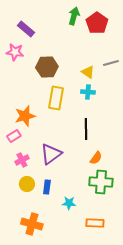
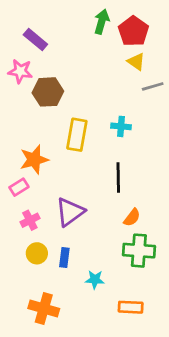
brown hexagon: (47, 67) -> (48, 92), moved
yellow triangle: (88, 72) -> (136, 62), moved

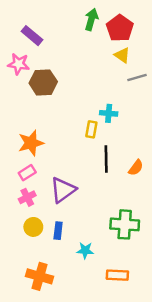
yellow rectangle: (77, 135) -> (91, 129), moved, size x0.6
pink rectangle: (19, 187) -> (27, 173), moved
orange semicircle: (132, 217) -> (136, 168), moved

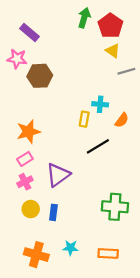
black line: (106, 159) -> (98, 146), turned 60
orange semicircle: (136, 168) -> (122, 120), moved
cyan star: (85, 250) -> (71, 248), moved

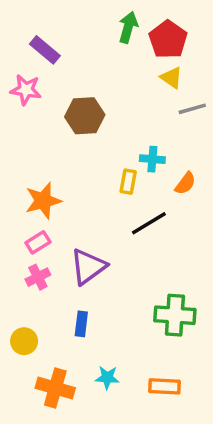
brown hexagon: (40, 76) -> (85, 116), moved
yellow circle: (31, 209) -> (24, 341), moved

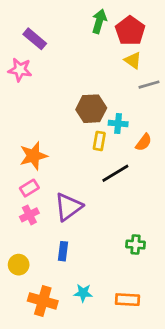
brown hexagon: (85, 116) -> (91, 109), moved
green cross: (175, 315) -> (136, 244), size x0.6

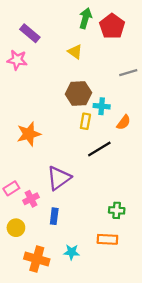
yellow triangle: (133, 60) -> (75, 52), moved
pink rectangle: (29, 188) -> (11, 188), moved
pink cross: (29, 215) -> (31, 199), moved
orange rectangle: (127, 300) -> (107, 239), moved

